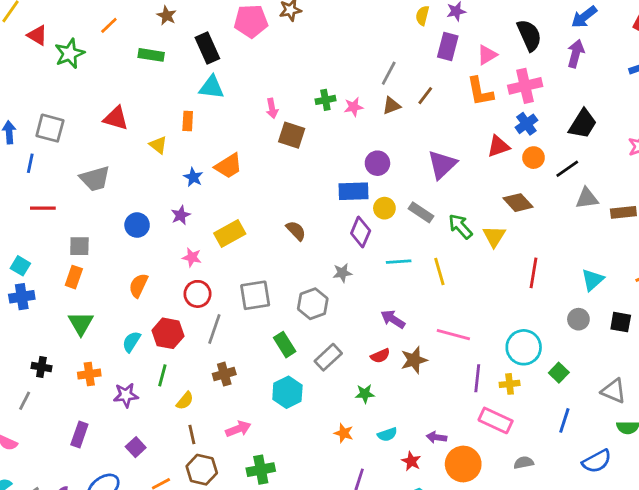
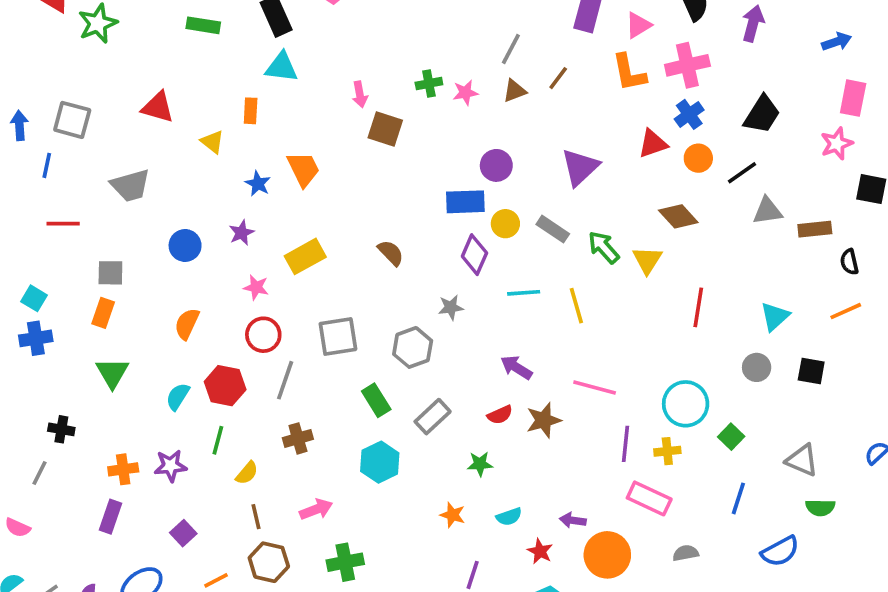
orange trapezoid: (228, 166) -> (303, 169), turned -84
orange cross: (89, 374) -> (123, 469), moved

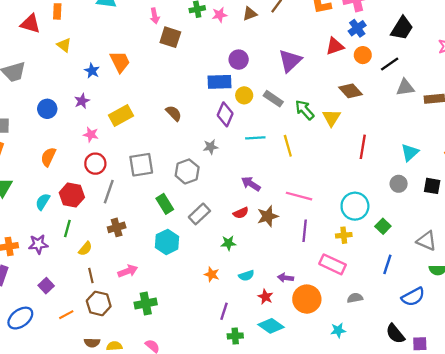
orange rectangle: (251, 111) -> (57, 11), moved
purple line: (626, 444) -> (305, 231), moved

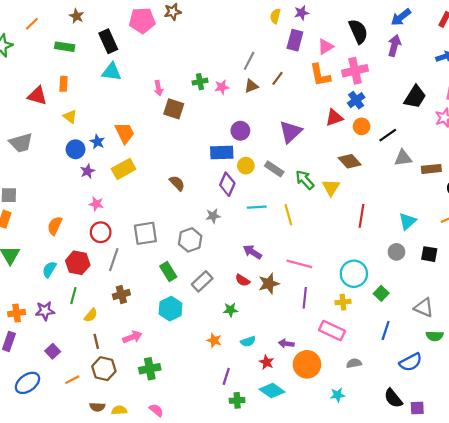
black trapezoid: (402, 28) -> (415, 97), moved
blue circle: (47, 109) -> (76, 149), moved
yellow rectangle: (121, 115) -> (124, 169), moved
red semicircle: (241, 213) -> (243, 280), turned 56

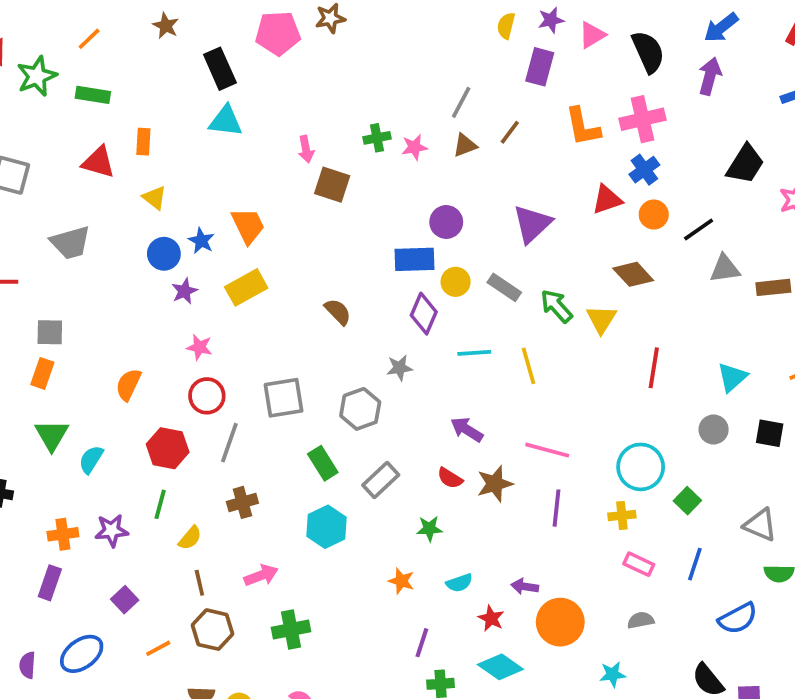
green rectangle: (65, 47) -> (93, 95), moved
pink triangle: (326, 47) -> (592, 35), moved
cyan semicircle: (49, 269) -> (91, 459), moved
pink rectangle: (332, 331) -> (639, 564), moved, size x0.7

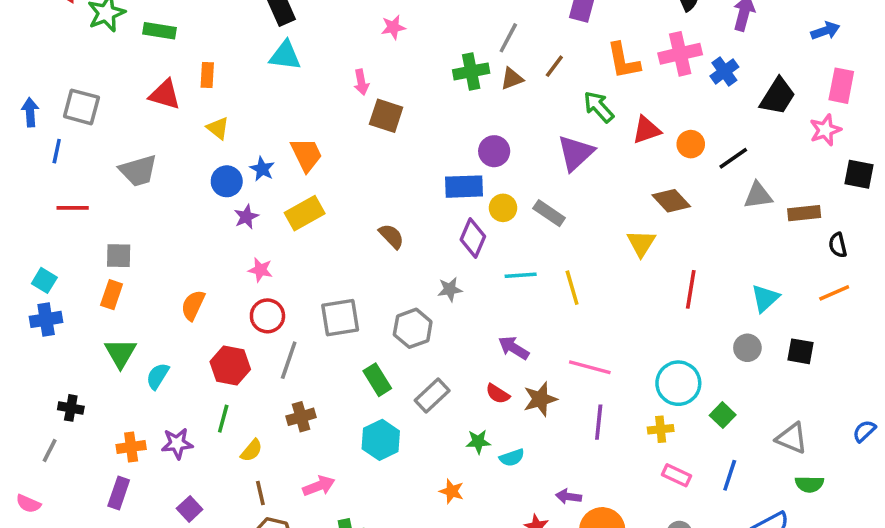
green cross: (377, 138) -> (471, 71), moved, size x1.4
pink star: (414, 147) -> (393, 27), moved
blue cross: (644, 170) -> (724, 71), moved
green arrow: (557, 306) -> (599, 107), moved
cyan semicircle: (459, 583) -> (512, 458), moved

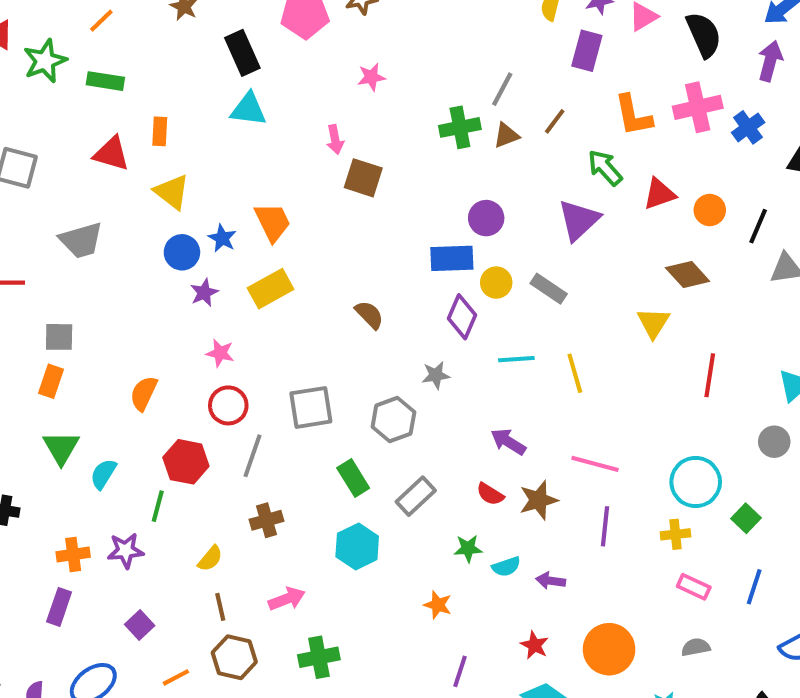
yellow triangle: (218, 128) -> (172, 192), size x1.4
black line: (733, 158) -> (758, 226), turned -32
green line: (223, 419) -> (158, 506), moved
purple arrow: (569, 497) -> (551, 581), moved

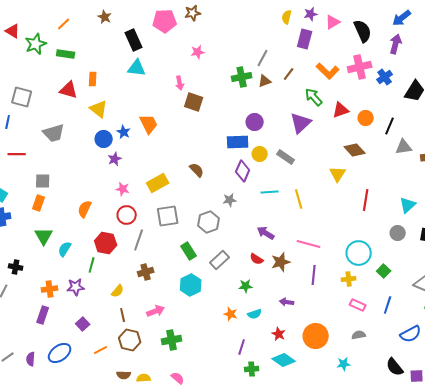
orange L-shape: (633, 115) -> (328, 71), turned -35
yellow rectangle: (271, 289) -> (158, 183), moved
cyan semicircle: (506, 567) -> (255, 314), moved

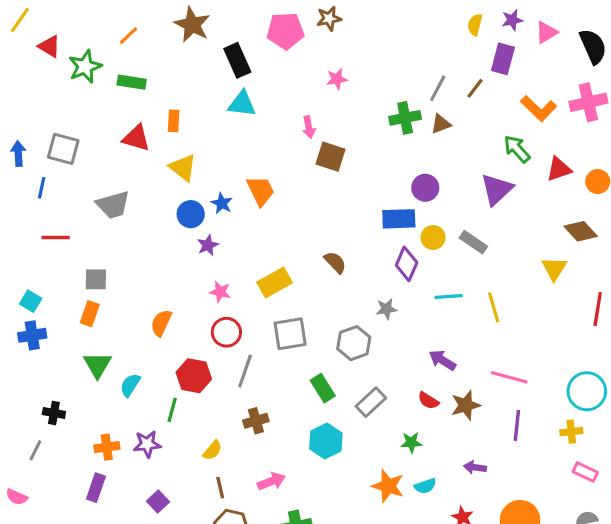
brown star: (105, 17) -> (192, 25), size x1.6
brown line: (289, 74) -> (475, 88), moved
orange star: (231, 314) -> (388, 486), size x1.5

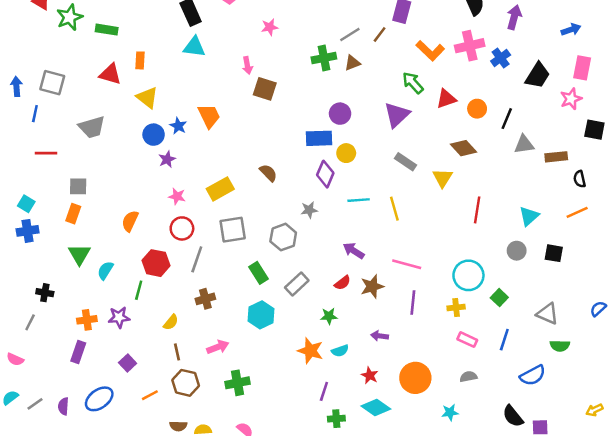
gray line: (438, 88) -> (350, 35), turned 30
gray rectangle: (473, 242) -> (405, 162), moved
red semicircle: (428, 401) -> (342, 283), turned -70

